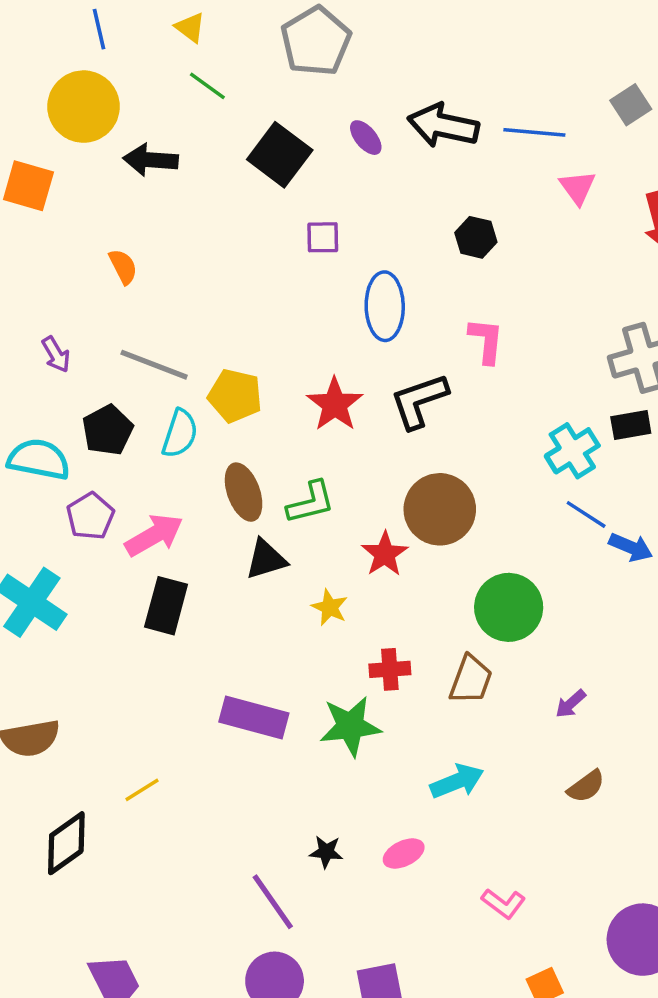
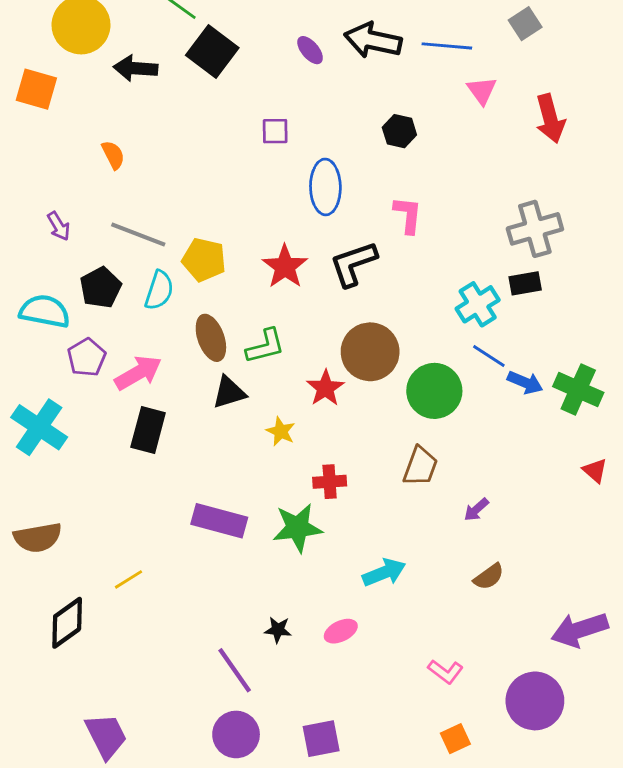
black square: (280, 155) -> (212, 52), moved
green circle: (509, 607) -> (434, 391), moved
brown trapezoid: (471, 680) -> (420, 466), moved
pink L-shape: (503, 903) -> (446, 672), moved

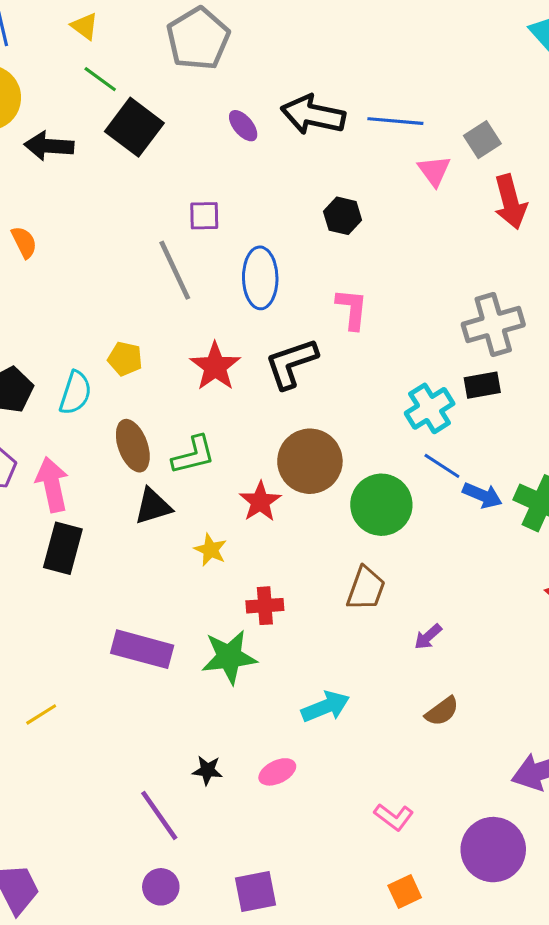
gray square: (525, 24) -> (482, 140), moved
gray line: (138, 234) -> (175, 270), moved, turned 44
yellow pentagon: (204, 260) -> (125, 359), size x0.7
pink arrow: (138, 373) -> (52, 485), turned -72
purple circle: (236, 734) -> (161, 887), size x0.7

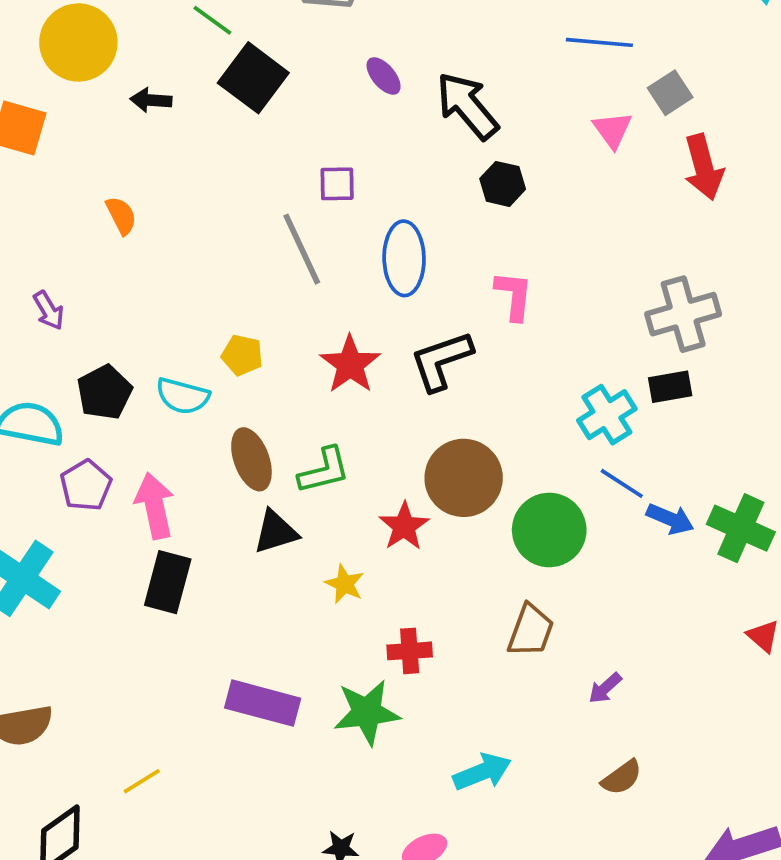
black arrow: (313, 115) -> (467, 106), moved, turned 38
blue line: (395, 121) -> (599, 42), moved
black arrow: (49, 146) -> (151, 100), size x0.7
cyan semicircle: (75, 393) -> (183, 396), turned 87

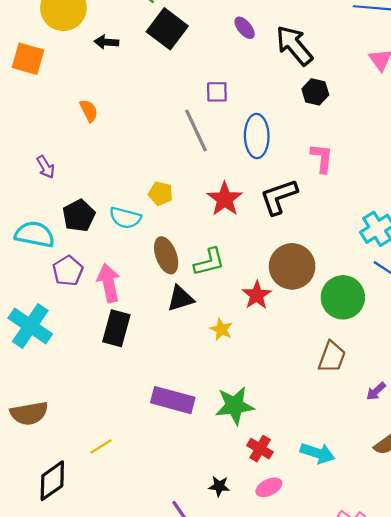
red cross: (410, 651) -> (260, 449), moved, turned 35
cyan arrow: (482, 772) -> (317, 453), moved, turned 40

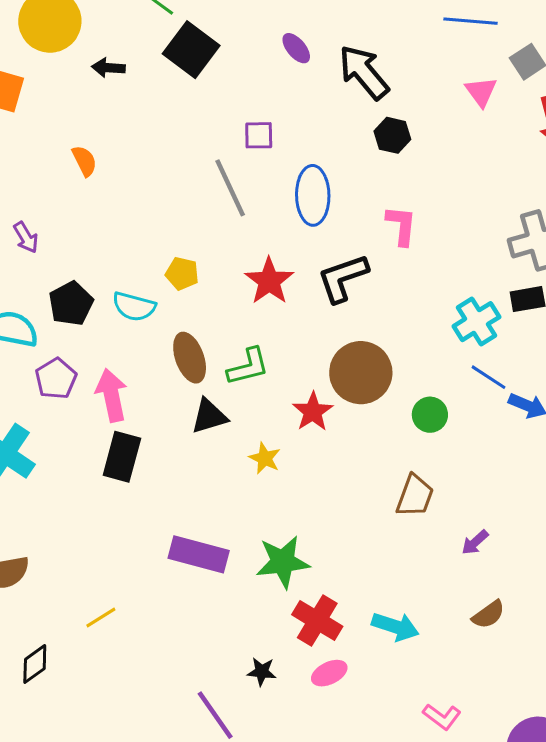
green circle: (343, 297) -> (430, 415), size x0.6
red cross: (260, 449) -> (317, 621), size x1.4
black diamond: (52, 481) -> (35, 664), size x0.7

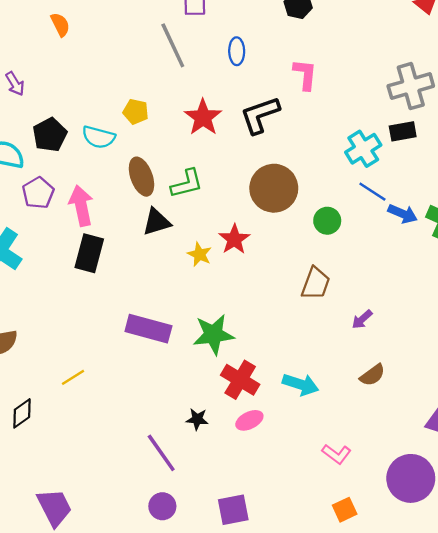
blue ellipse: (313, 195) -> (237, 51), size x0.6
red star: (313, 412) -> (234, 239), moved

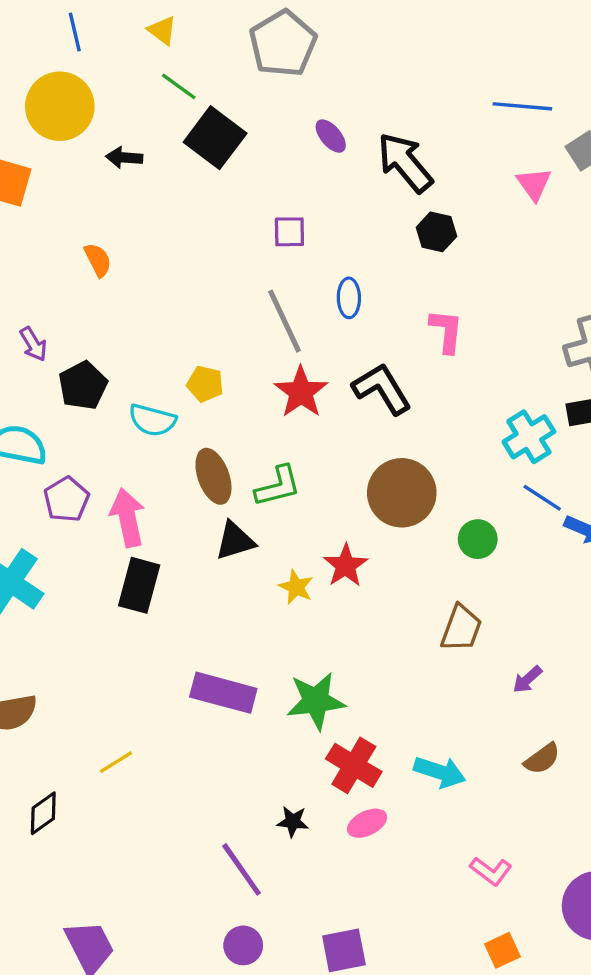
gray line: (173, 45) -> (284, 321), moved
black L-shape: (260, 115) -> (382, 389), turned 78
black pentagon: (50, 135) -> (83, 385), moved

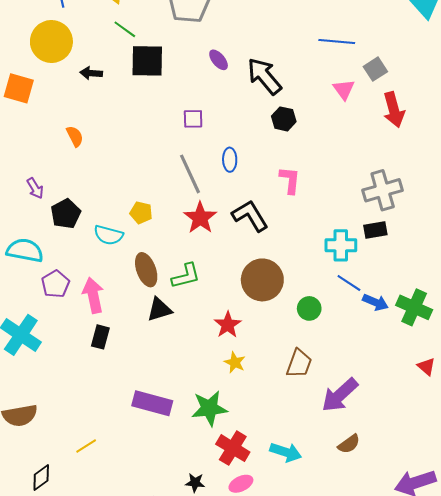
black square: (215, 138) -> (147, 61), turned -36
cyan cross: (529, 437) -> (341, 245), turned 32
black rectangle: (139, 585) -> (100, 337), size x0.7
yellow star: (296, 587) -> (235, 362), moved
purple arrow: (527, 679) -> (340, 395), size x2.0

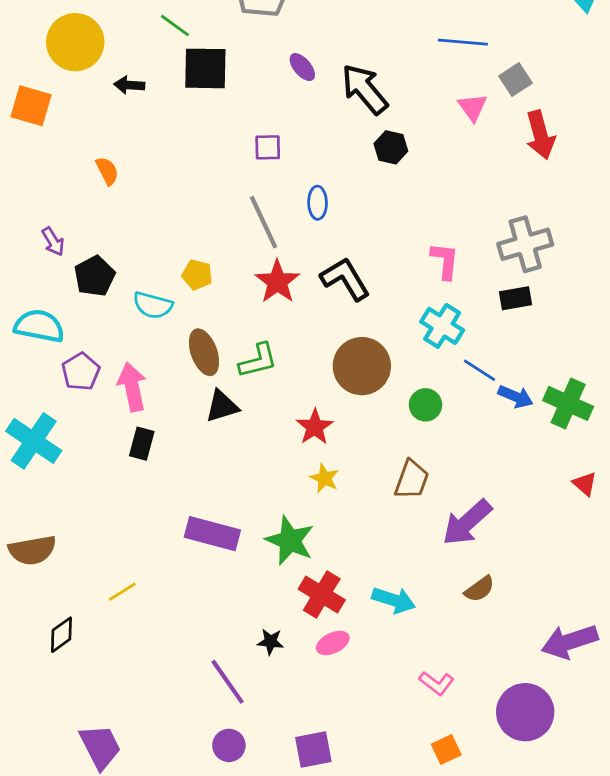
pink L-shape: (290, 180) -> (445, 261), moved
cyan cross: (341, 245) -> (442, 326), moved, turned 32
green star: (209, 408) -> (290, 541), turned 30

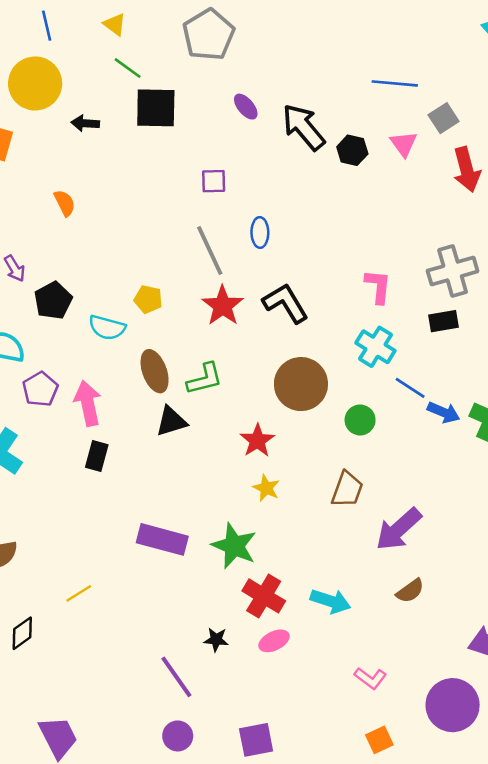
black hexagon: (391, 147) -> (352, 150), moved

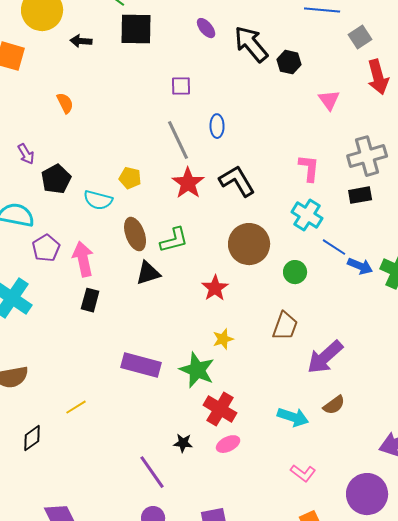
pink triangle: (404, 144) -> (329, 100), moved
yellow star: (266, 488) -> (223, 339), moved, turned 30
cyan arrow: (331, 601) -> (293, 417), moved

